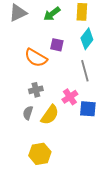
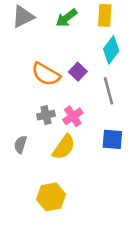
purple square: (57, 45) -> (78, 72), moved, turned 32
pink cross: (70, 97) -> (73, 116), moved
gray semicircle: (28, 113) -> (20, 144), moved

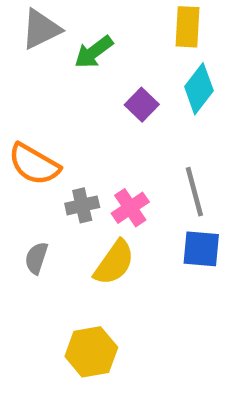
green arrow: (66, 18) -> (94, 52), moved
purple square: (78, 72) -> (142, 105), moved
orange semicircle: (46, 74) -> (34, 164), moved
gray line: (109, 91) -> (194, 192), moved

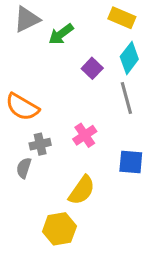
yellow rectangle: (187, 27) -> (122, 18), turned -70
gray line: (194, 192) -> (126, 98), moved
gray cross: (82, 205) -> (40, 144), moved
yellow semicircle: (114, 263) -> (82, 190), moved

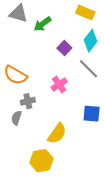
gray triangle: (27, 19) -> (18, 13), turned 42
gray line: (126, 98) -> (88, 69), turned -30
pink cross: (85, 135) -> (59, 84), moved

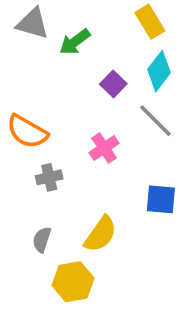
yellow rectangle: (85, 12) -> (150, 22), turned 36
gray semicircle: (16, 118) -> (42, 240), moved

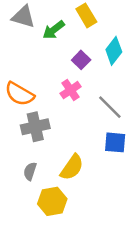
yellow rectangle: (150, 22) -> (86, 15), moved
gray line: (155, 121) -> (110, 107), moved
pink cross: (104, 148) -> (71, 90), moved
gray cross: (49, 177) -> (35, 127), size x1.5

